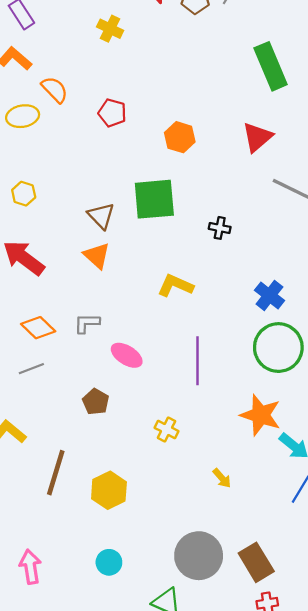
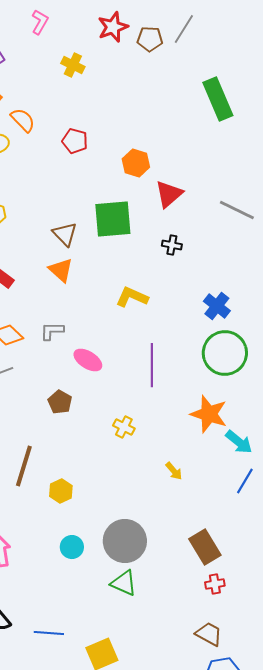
red triangle: (257, 137) -> (169, 194), moved
yellow hexagon: (109, 490) -> (61, 491), moved, size x0.7
gray circle: (199, 556) -> (125, 541), moved

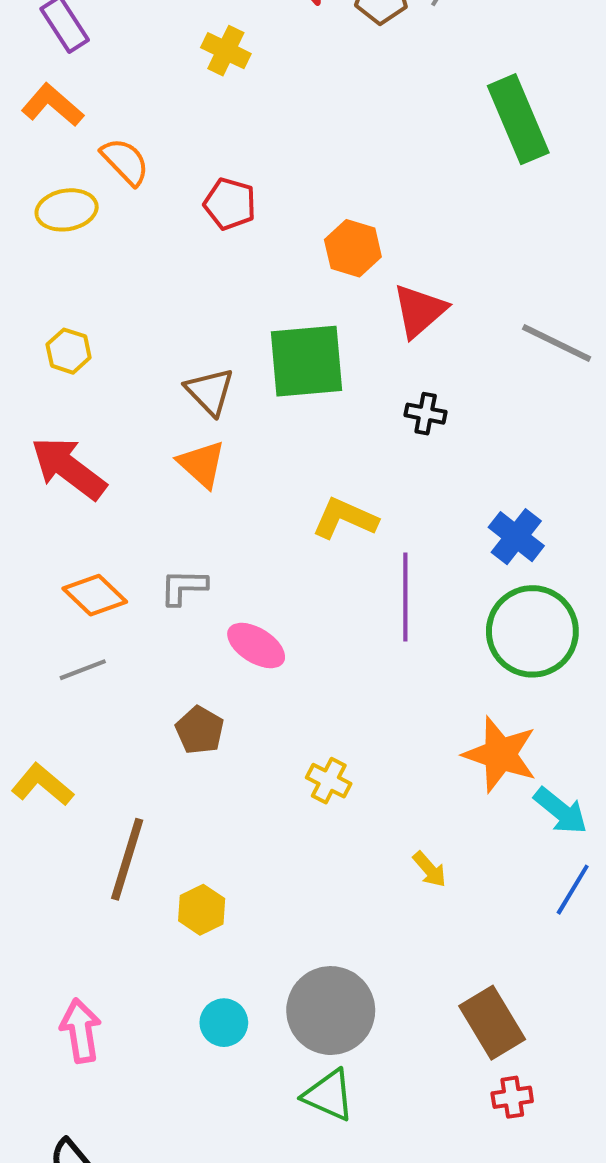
purple line: (152, 365) -> (405, 597), moved

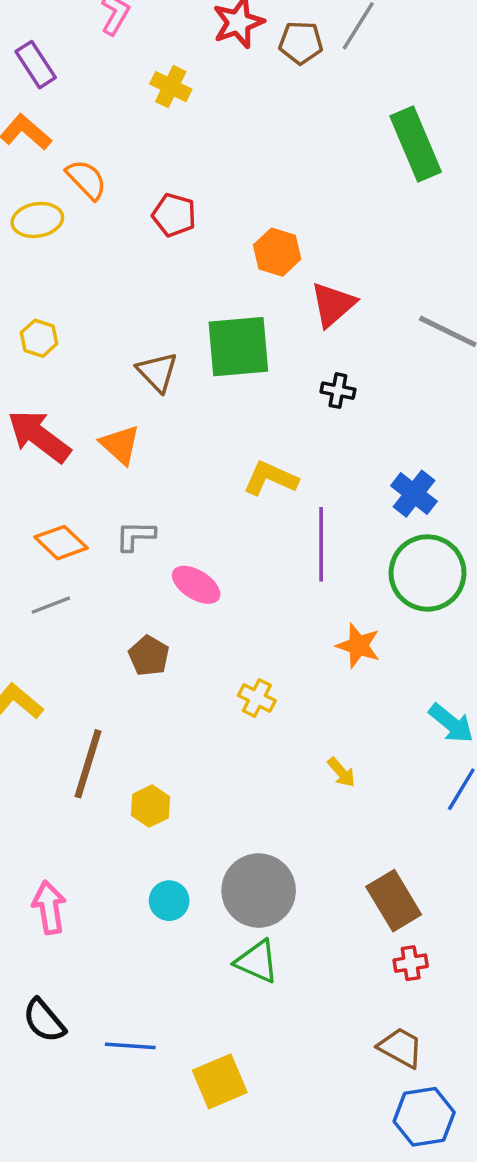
orange triangle: (202, 464) -> (120, 445), moved
orange star: (500, 754) -> (358, 646), moved, size x0.7

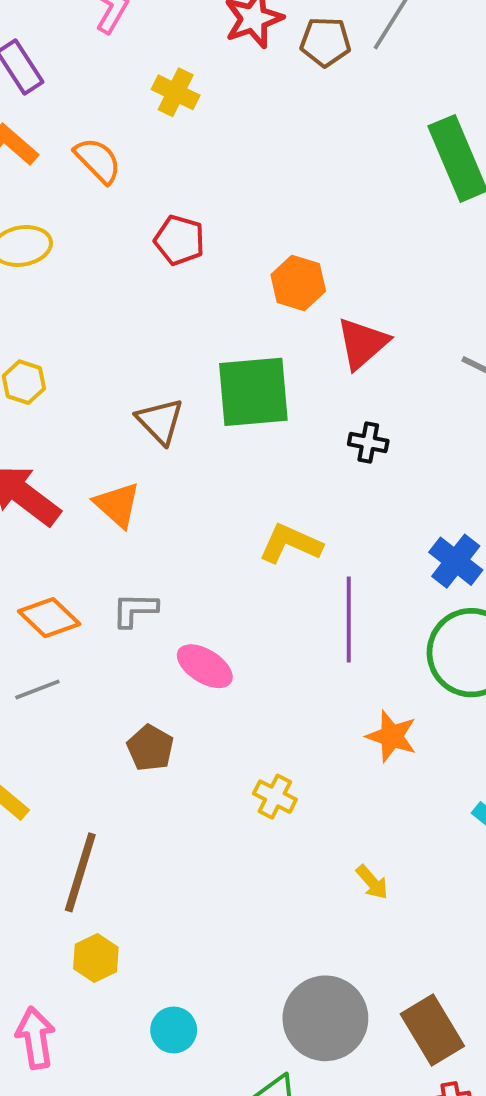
orange semicircle: (86, 179) -> (98, 160), moved
yellow hexagon: (151, 806) -> (96, 958), moved
gray circle: (259, 891) -> (325, 1018), moved

